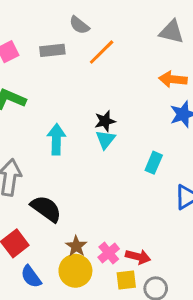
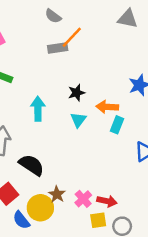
gray rectangle: (52, 50) -> (58, 48), moved
orange arrow: (173, 79) -> (107, 107), moved
cyan triangle: (106, 139) -> (78, 120), moved
yellow circle: (75, 271) -> (40, 208), moved

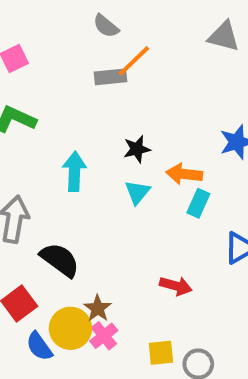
pink cross: (83, 199) -> (104, 336), moved
red arrow: (107, 201) -> (176, 286), moved

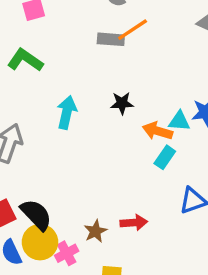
cyan triangle: (137, 192) -> (179, 121), moved, turned 45
black semicircle: (60, 260) -> (36, 215), moved
red arrow: (176, 286) -> (134, 223), turned -30
brown star: (98, 308) -> (95, 231), moved

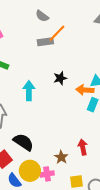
black semicircle: (36, 215) -> (23, 142), moved
red arrow: (134, 223) -> (83, 147), turned -84
pink cross: (67, 253) -> (47, 174), turned 32

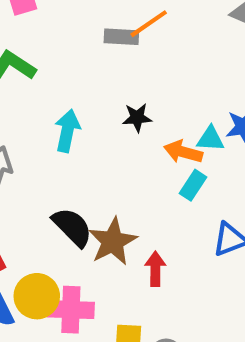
black semicircle: (23, 142) -> (72, 227), moved
brown star: (61, 157) -> (113, 241), moved, size x1.6
pink cross: (47, 174) -> (71, 310), size x1.5

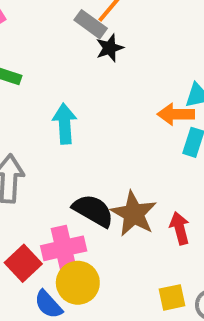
gray rectangle: (121, 37) -> (91, 24), turned 48
black star: (137, 118) -> (110, 48), moved
pink cross: (71, 310) -> (64, 248), moved

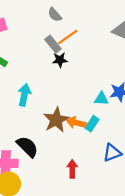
orange arrow: (176, 114) -> (76, 123), moved
brown star: (134, 214) -> (56, 120), moved

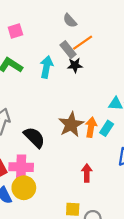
cyan arrow: (24, 95) -> (46, 67), moved
orange arrow: (76, 123) -> (91, 127), turned 84
black semicircle: (27, 147) -> (34, 137), moved

